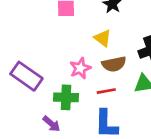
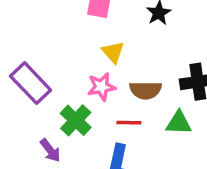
yellow triangle: (103, 38) -> (113, 52), moved
green cross: (66, 97) -> (76, 120), turned 30

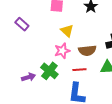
purple rectangle: (31, 83) -> (22, 24), moved, size x0.6
purple arrow: (50, 150) -> (29, 77), moved, turned -64

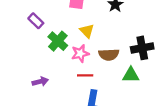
red line: (79, 70) -> (85, 75), moved
green cross: (49, 71) -> (58, 41), moved

